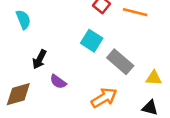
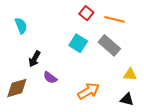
gray rectangle: (120, 62) -> (109, 45), moved

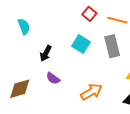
gray rectangle: (109, 45) -> (112, 46), turned 35
black arrow: (35, 59) -> (46, 53), moved

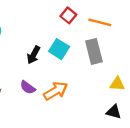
black arrow: (46, 53) -> (34, 55), moved
orange arrow: (91, 92) -> (56, 91), moved

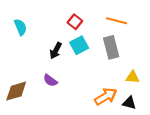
red square: (68, 15) -> (75, 22), moved
cyan square: (59, 49) -> (79, 45), turned 30
orange arrow: (56, 91) -> (106, 96), moved

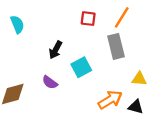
orange line: (116, 21) -> (122, 17), turned -72
red square: (75, 22) -> (88, 19), moved, turned -32
cyan square: (79, 45) -> (81, 67), moved

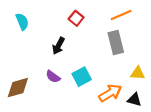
orange line: (122, 17) -> (121, 15), turned 35
red square: (88, 19) -> (76, 18), moved, turned 32
cyan square: (81, 67) -> (82, 77), moved

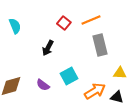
orange line: (121, 15) -> (91, 20), moved
purple semicircle: (53, 77) -> (43, 85), moved

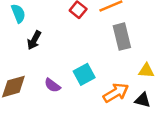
black arrow: (48, 48) -> (34, 40), moved

